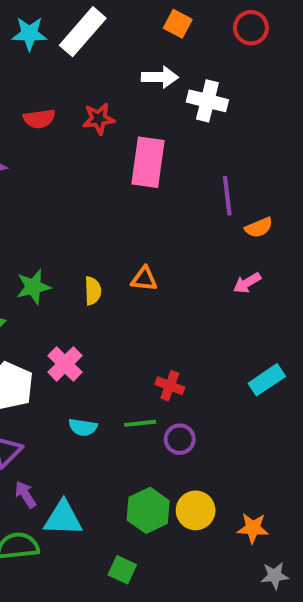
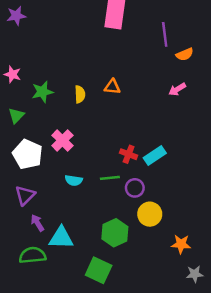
cyan rectangle: (267, 380) -> (155, 155), moved
yellow circle: (196, 510) -> (150, 214), moved
green square: (122, 570) -> (99, 270), size x1.5

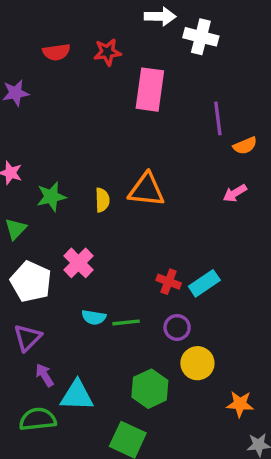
orange triangle: (112, 87) -> (146, 190), size x1.6
green line: (110, 178) -> (126, 322), moved

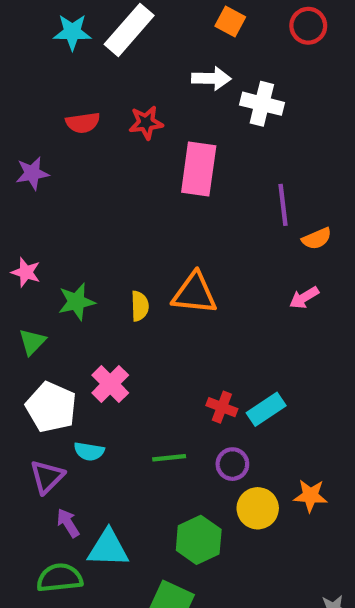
cyan semicircle: (94, 317) -> (89, 451), moved
orange star: (240, 404) -> (310, 496), moved

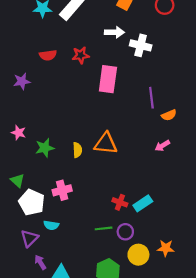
green triangle: (32, 342) -> (17, 181), moved, turned -32
pink cross: (110, 384) -> (62, 190), turned 30
green line: (169, 458) -> (104, 228), moved

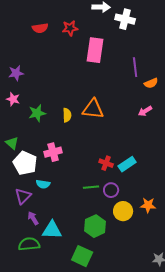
purple star: (22, 81) -> (16, 73), moved

